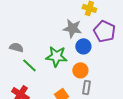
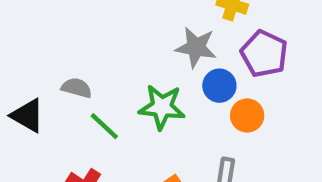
orange circle: (80, 70) -> (247, 116), moved

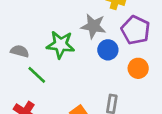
green star: (162, 107) -> (60, 45), moved
orange circle: (247, 116) -> (138, 68), moved

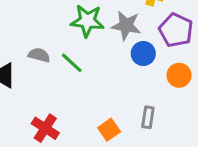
green star: (60, 45) -> (87, 21), moved
green line: (37, 75) -> (72, 63), moved

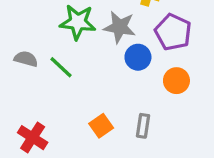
orange square: (109, 130) -> (101, 126), moved

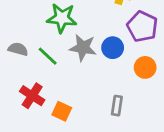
gray star: (120, 27) -> (83, 48), moved
orange square: (101, 126) -> (62, 111), moved, turned -30
red cross: (33, 138) -> (32, 96), moved

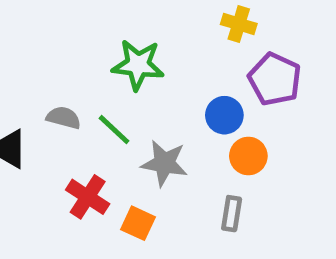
gray star: (83, 48) -> (164, 163), moved
orange circle: (145, 67) -> (248, 156), moved

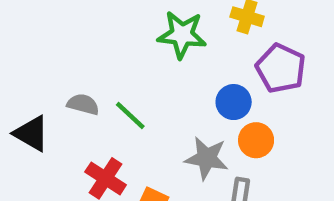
green star: (138, 65) -> (182, 35), moved
gray star: (164, 163) -> (207, 158), moved

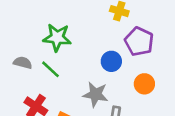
green star: (182, 35) -> (57, 38), moved
orange circle: (256, 140) -> (144, 84), moved

